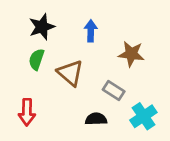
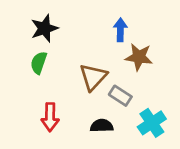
blue arrow: (91, 31) -> (120, 30), moved
brown triangle: (70, 73) -> (93, 77), moved, turned 32
red arrow: (27, 112) -> (50, 117), moved

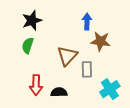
gray rectangle: (120, 96) -> (87, 69), turned 56
black semicircle: (102, 126) -> (59, 92), moved

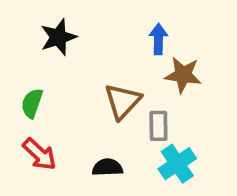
green semicircle: (28, 45) -> (32, 103), moved
red arrow: (36, 85) -> (39, 154), moved, turned -48
cyan cross: (110, 89) -> (177, 164), moved

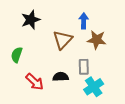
brown triangle: (123, 101) -> (63, 40), moved
red arrow: (39, 154) -> (35, 82), moved
black semicircle: (107, 167) -> (61, 77), moved

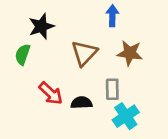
blue arrow: (84, 21) -> (112, 16), moved
green semicircle: (17, 55) -> (23, 54), moved
red arrow: (35, 82) -> (51, 93), moved

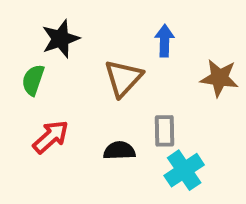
blue arrow: (112, 16) -> (164, 41), moved
brown star: (130, 53) -> (219, 78), moved
red arrow: (51, 93) -> (51, 137), moved, turned -85

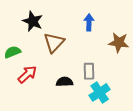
black star: (61, 39) -> (33, 21), turned -30
brown triangle: (123, 78) -> (54, 42), moved
green semicircle: (33, 80) -> (12, 52), moved, turned 49

